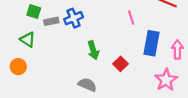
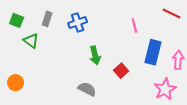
green square: (34, 11) -> (17, 20), moved
gray rectangle: (51, 21) -> (47, 19), moved, turned -64
orange circle: (18, 67) -> (16, 83), moved

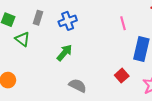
green arrow: (95, 55) -> (64, 53), moved, turned -126
red square: (121, 71) -> (122, 76), moved

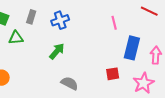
green triangle: (22, 39) -> (16, 38), turned -42
red square: (122, 76) -> (113, 74), turned 32

